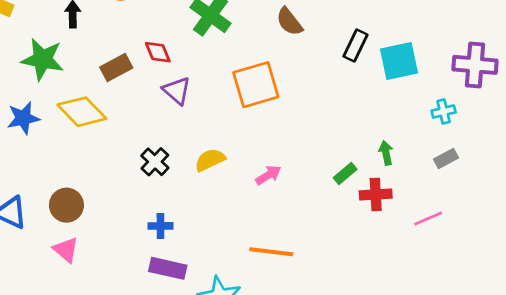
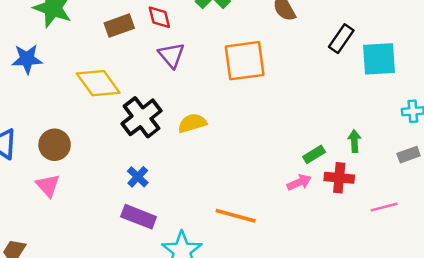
yellow diamond: (82, 112) -> (98, 83), moved
black cross: (155, 162) -> (142, 117), size x1.5
pink arrow: (268, 175) -> (299, 182), moved
blue cross: (160, 226) -> (138, 177), turned 35

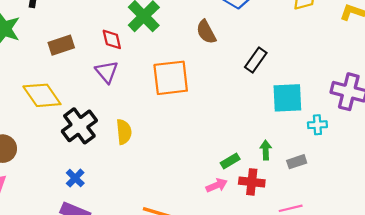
red diamond: (159, 17) -> (112, 39), moved
cyan square: (379, 59) -> (287, 98), moved
yellow semicircle: (192, 123) -> (124, 132), turned 100
gray rectangle: (409, 155) -> (297, 162), moved

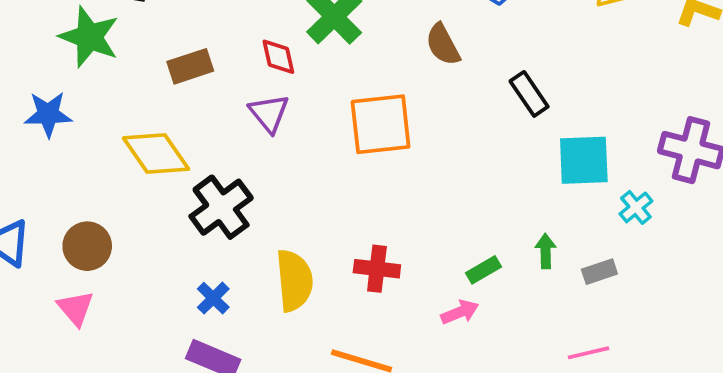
black rectangle: (256, 60) -> (529, 94), turned -70
cyan cross: (317, 125) -> (636, 207), turned -36
yellow semicircle: (124, 132) -> (294, 280), moved, size x1.4
red cross: (252, 182) -> (377, 269), moved

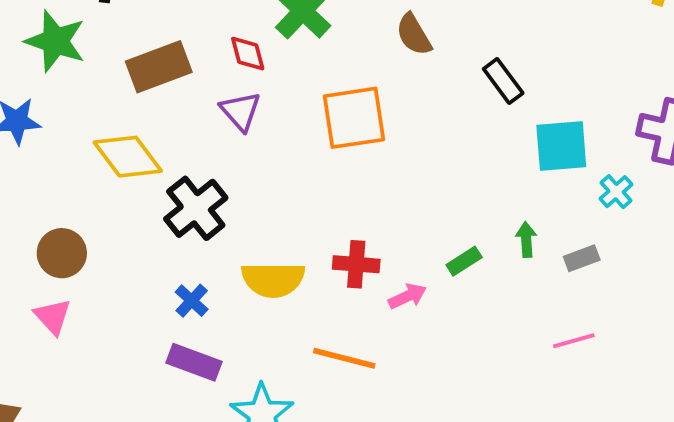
brown rectangle: (190, 66) -> (159, 67), size x1.4
yellow semicircle: (294, 280) -> (273, 280), turned 98
pink arrow: (460, 312) -> (407, 296), moved

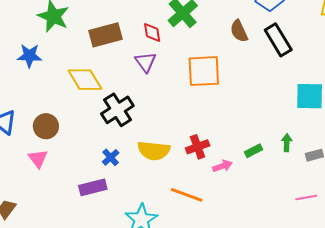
black rectangle: (503, 81) -> (278, 40), moved, size x1.4
red cross: (356, 264) -> (198, 147), turned -30
purple rectangle: (194, 362) -> (93, 187), moved, turned -40

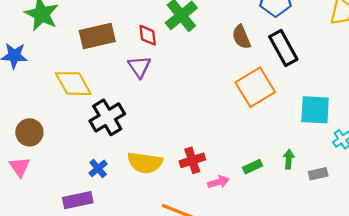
orange square: (204, 71) -> (255, 87), moved, turned -30

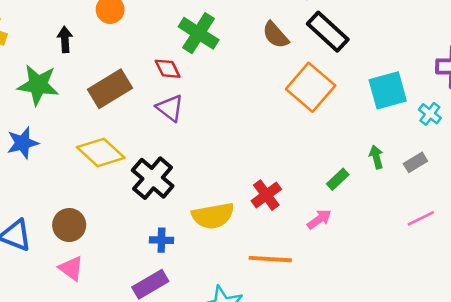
blue cross: (98, 168) -> (161, 240), turned -30
pink arrow: (218, 182) -> (319, 219), moved

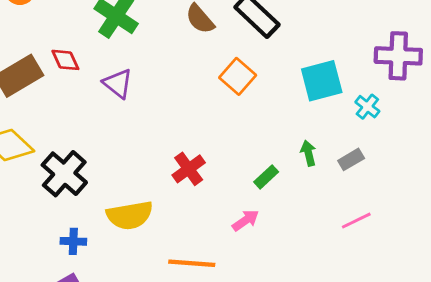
red diamond: (167, 69) -> (65, 60), moved
orange square: (311, 87) -> (238, 76), size x0.7
purple triangle: (170, 108) -> (118, 83), moved
red cross: (266, 195) -> (189, 169), moved

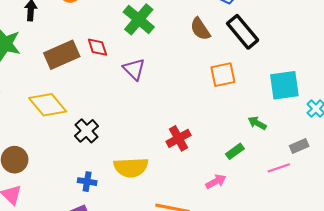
orange square: (238, 76) -> (223, 75), turned 30
green arrow: (308, 153) -> (257, 123), moved, turned -54
black cross: (64, 174) -> (86, 131), size x0.7
pink line: (356, 221) -> (279, 168), moved

